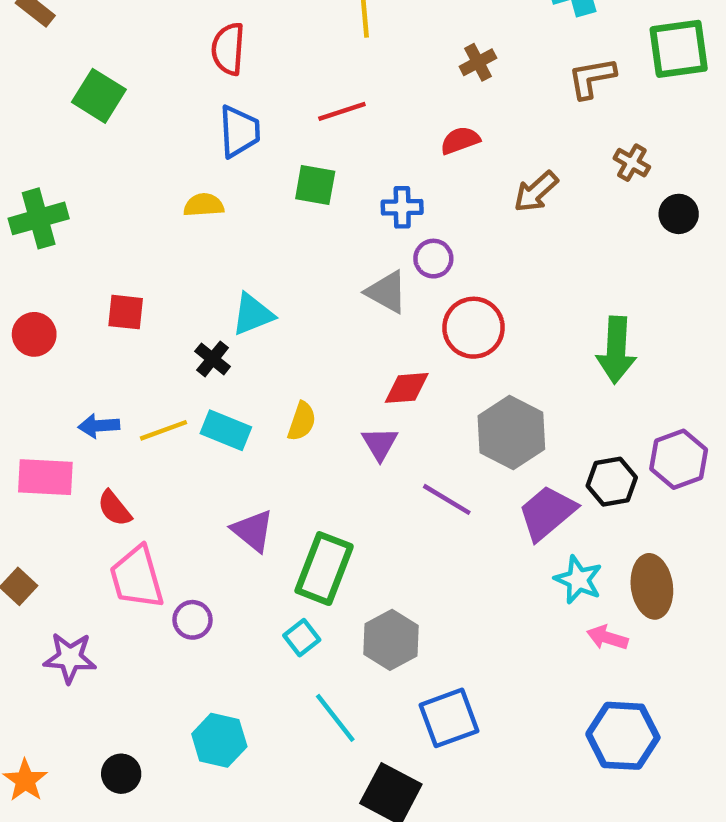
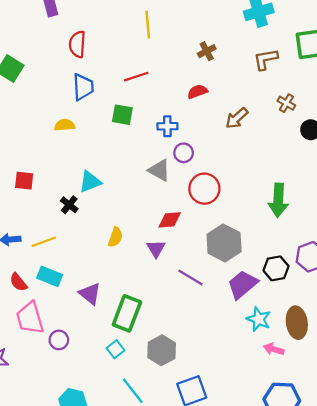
cyan rectangle: (226, 430) -> (50, 276), moved

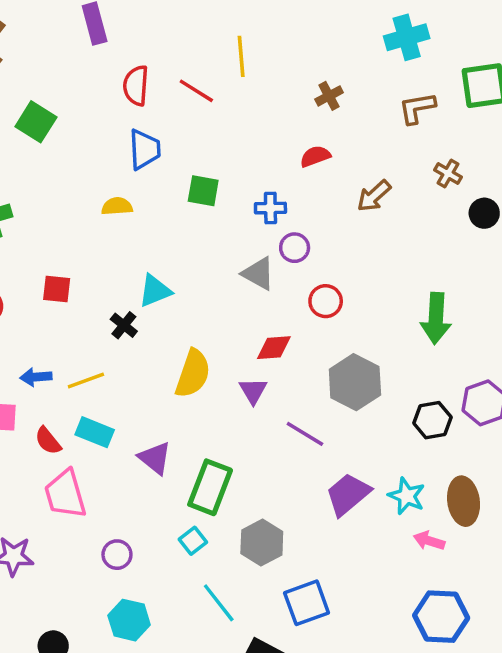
red line: (136, 77) -> (196, 91), moved, turned 50
red circle: (204, 189) -> (326, 301), size x0.7
yellow semicircle: (115, 237) -> (193, 374), size x1.6
purple trapezoid: (242, 284) -> (348, 494), moved
purple circle: (59, 340) -> (117, 555), moved

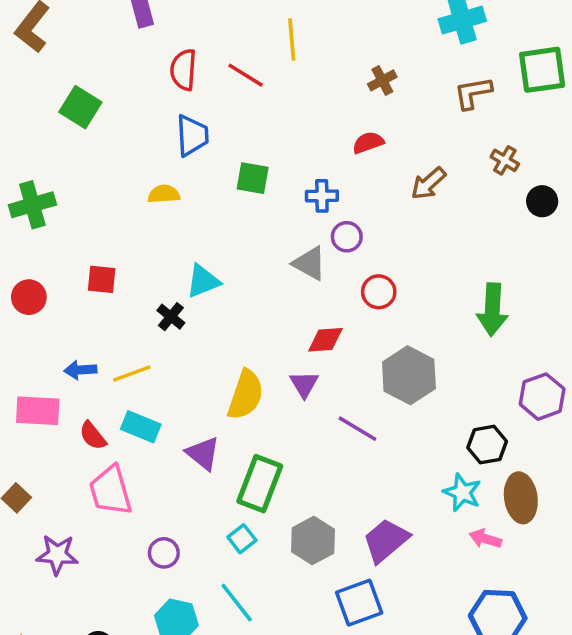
yellow semicircle: (193, 374) -> (246, 395), moved
black hexagon: (432, 420) -> (487, 445), moved
purple trapezoid: (348, 494) -> (386, 540), moved
cyan line: (219, 603) -> (237, 603), moved

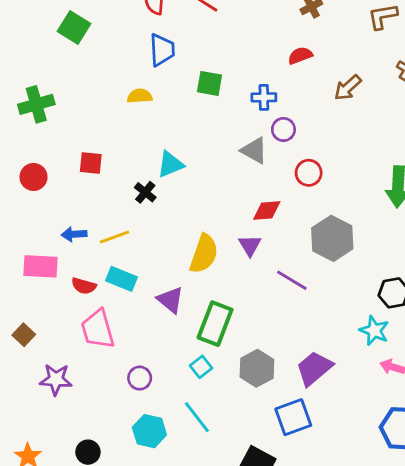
red semicircle: (93, 436) -> (84, 286), turned -35

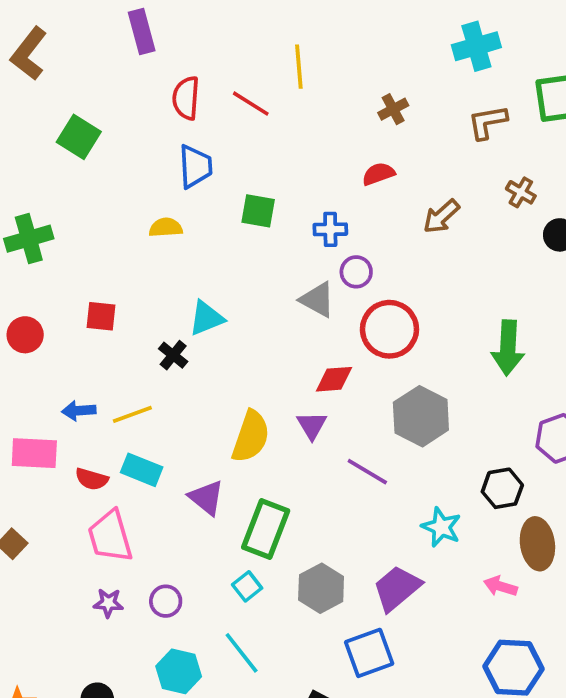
red circle: (309, 173) -> (389, 329), size x1.6
cyan star: (374, 331) -> (441, 527), moved
purple star: (56, 379) -> (108, 603), moved, size x0.7

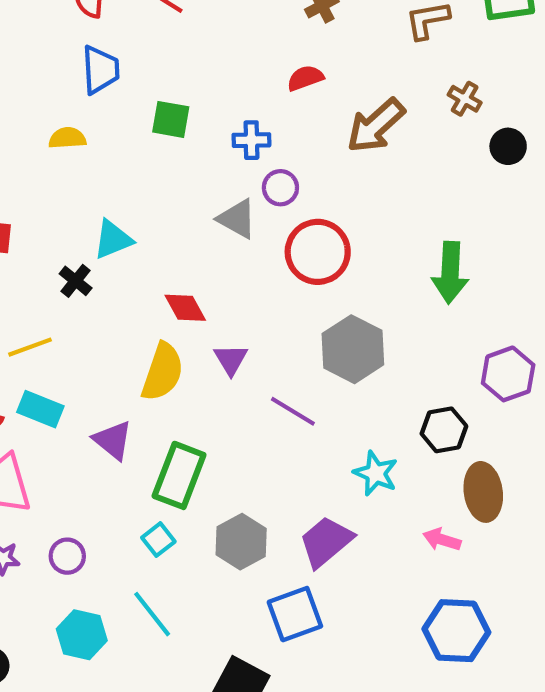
brown arrow: (441, 216) -> (376, 126), size x1.4
red diamond: (334, 379) -> (185, 308), moved, turned 66

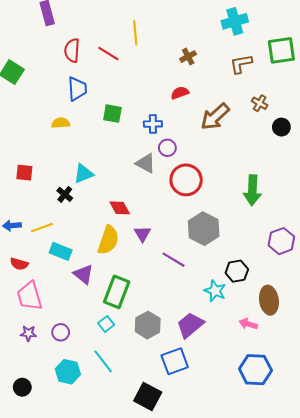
cyan rectangle: (40, 409) -> (61, 251), moved
black hexagon: (444, 430) -> (237, 271), moved

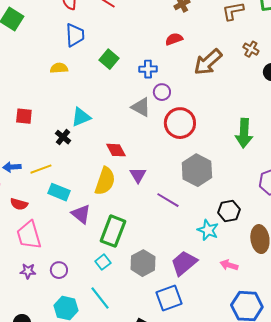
green square: (112, 114) -> (109, 59), turned 30
pink arrow: (248, 324) -> (229, 265), moved

